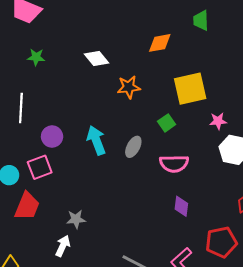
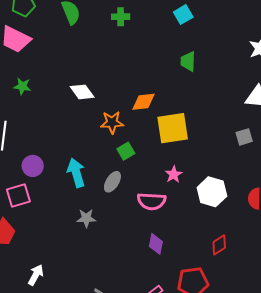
orange diamond: (160, 43) -> (143, 102), moved
pink star: (218, 121) -> (174, 174), moved, turned -30
green square: (167, 123) -> (126, 151), moved
gray star: (76, 219) -> (86, 218), moved

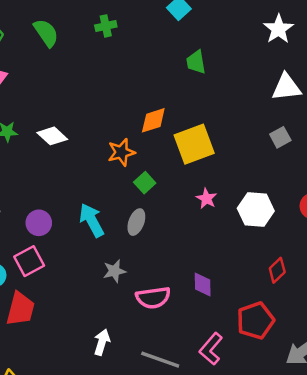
white diamond: (82, 92) -> (52, 136), moved
pink semicircle: (152, 201) -> (153, 298), moved
white arrow: (36, 275) -> (102, 342), moved

